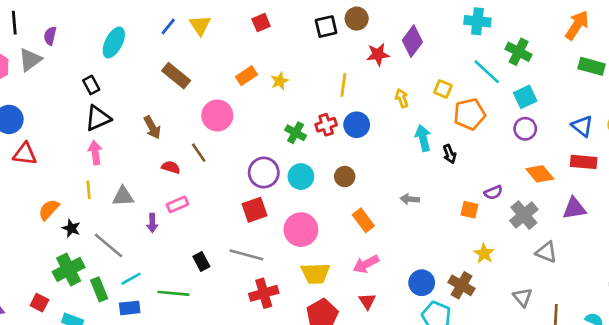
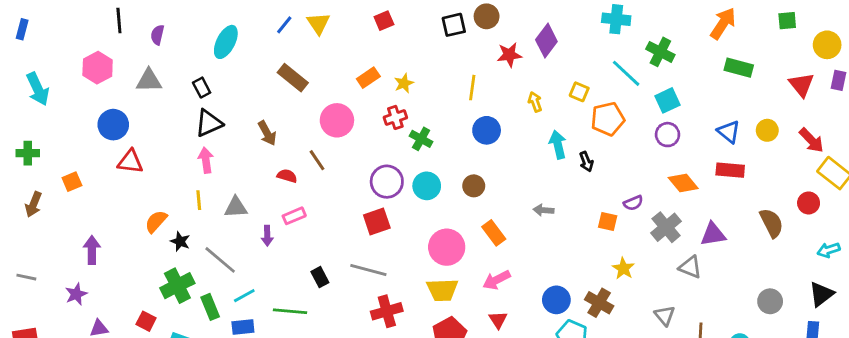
gray triangle: (30, 60) -> (149, 80), moved, turned 35
red cross: (326, 125) -> (395, 117), moved
purple triangle: (574, 208) -> (713, 234), moved
pink circle: (301, 230) -> (447, 247), moved

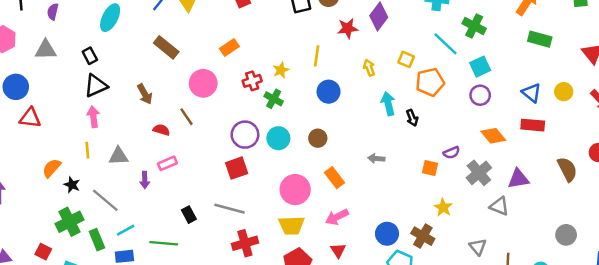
yellow star: (404, 83) -> (281, 70), moved

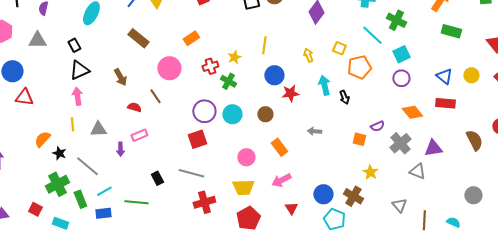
red star: (348, 28) -> (290, 93), moved
pink circle: (295, 190) -> (246, 157), size x0.7
red triangle: (338, 250) -> (291, 208), moved

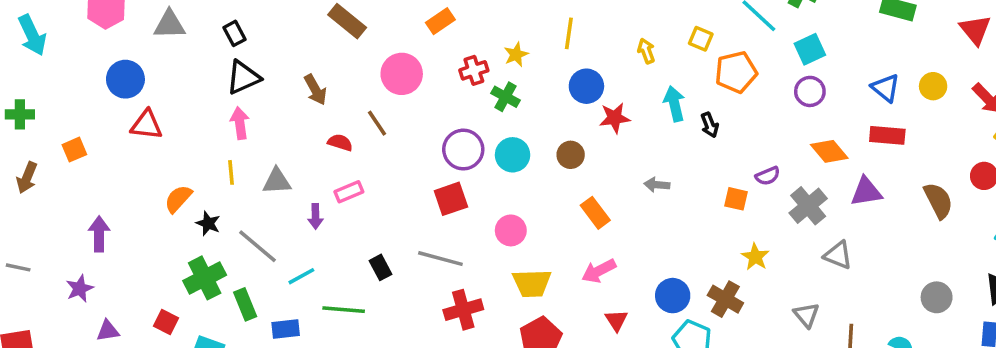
purple triangle: (433, 148) -> (866, 192), moved
pink circle: (246, 157) -> (511, 230), moved
cyan line: (104, 191) -> (301, 276), moved

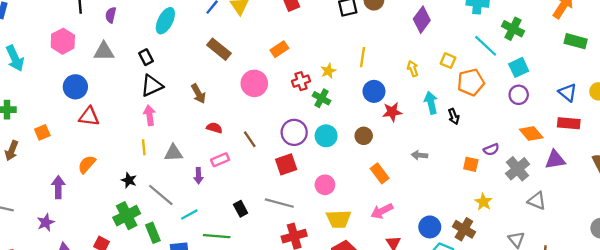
brown line: (377, 123) -> (250, 139), moved
orange semicircle: (178, 199) -> (87, 164), moved

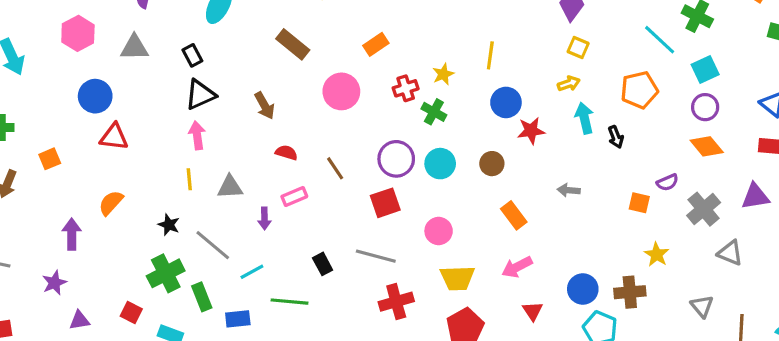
yellow square: (448, 61) -> (578, 48), moved
yellow arrow: (413, 69) -> (569, 84), moved, turned 91
orange diamond: (531, 134) -> (707, 146), moved
brown cross: (464, 229) -> (630, 292), turned -35

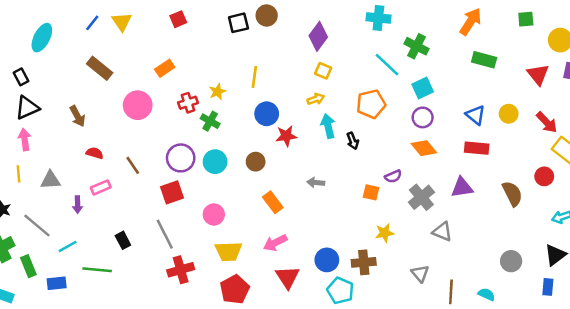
yellow star: (657, 255) -> (385, 233), turned 30
gray line: (376, 256) -> (165, 234), turned 48
red triangle: (533, 311) -> (288, 277), size x1.5

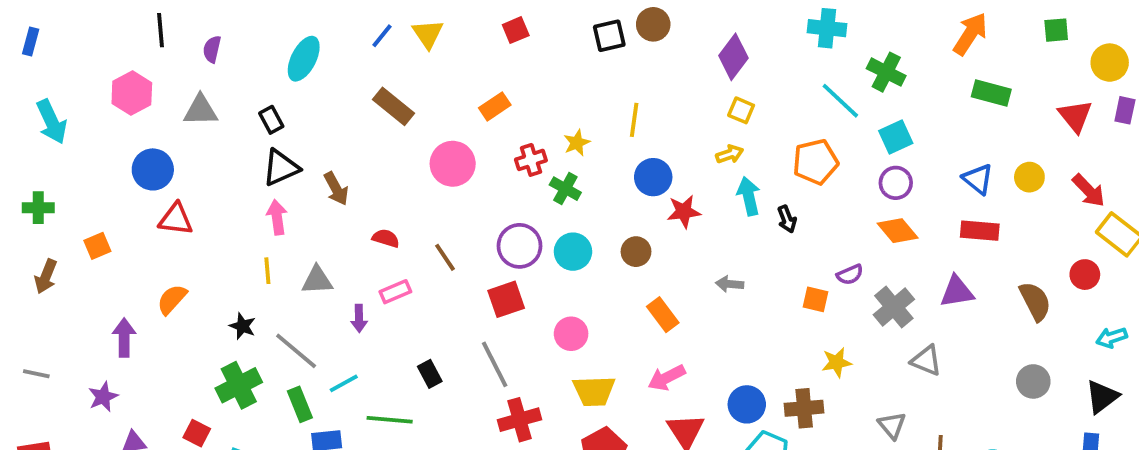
brown arrow: (77, 116) -> (336, 189), moved
gray circle: (511, 261) -> (1033, 381), moved
green rectangle: (28, 266) -> (300, 404), moved

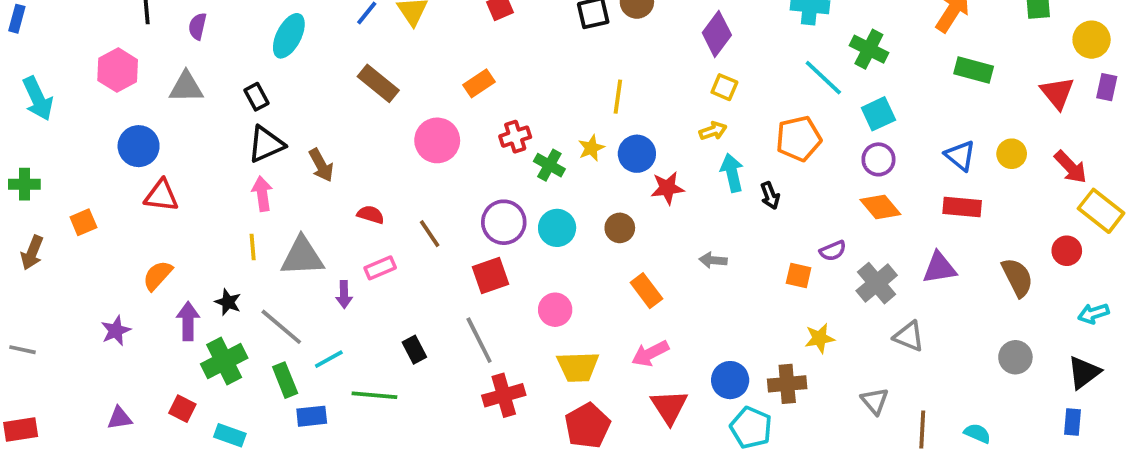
yellow star: (577, 143) -> (591, 148), moved
gray triangle: (317, 280) -> (302, 256), size x1.4
purple arrow: (124, 338) -> (188, 321), moved
purple star: (103, 397) -> (116, 331), moved

